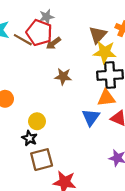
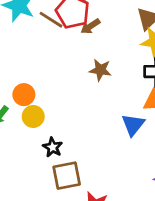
yellow circle: (37, 121) -> (33, 116), moved

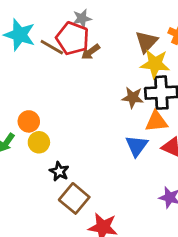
brown star: (100, 70) -> (133, 98), moved
brown square: (67, 176) -> (74, 198), turned -36

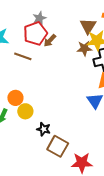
red pentagon: (73, 38) -> (35, 33), turned -30
brown line: (52, 47) -> (23, 56), moved
brown star: (133, 98) -> (84, 48), moved

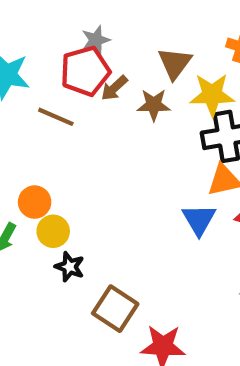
brown triangle: (88, 26) -> (175, 63), moved
brown star: (84, 48) -> (154, 105), moved
black star: (44, 129) -> (70, 267), moved

